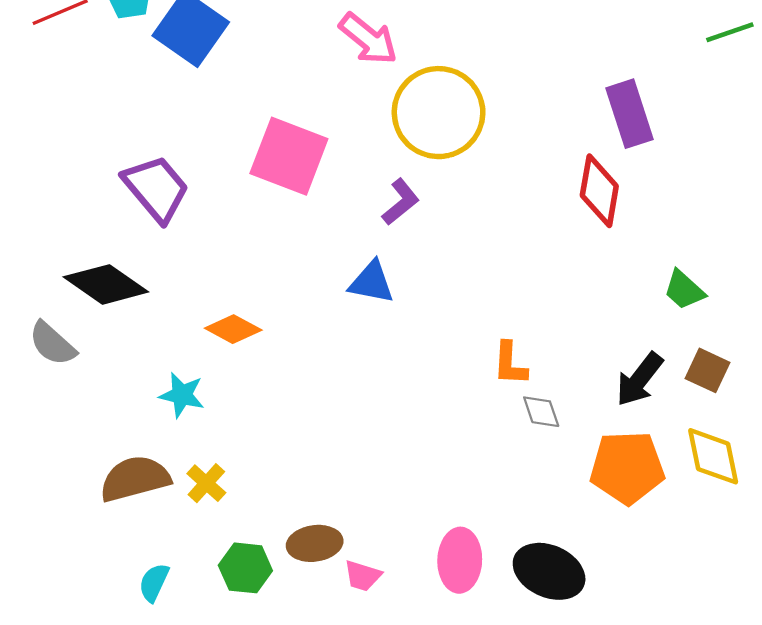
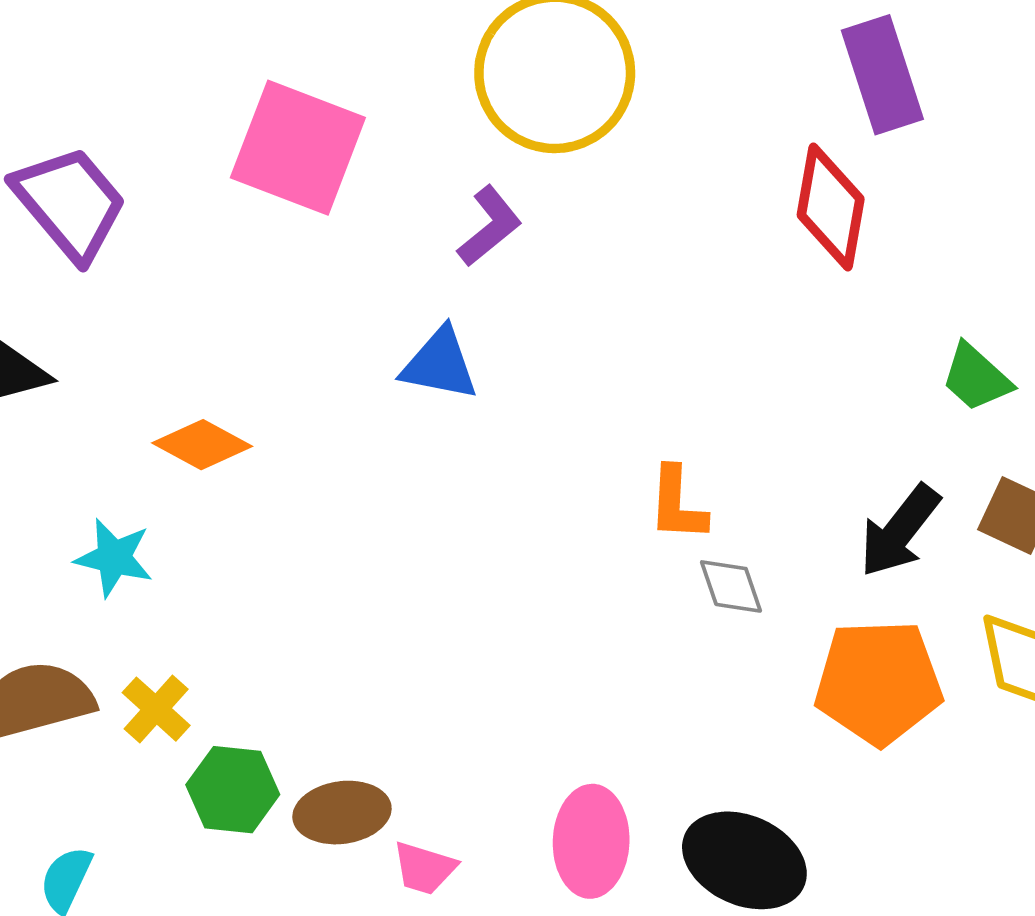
green hexagon: (245, 568) -> (233, 790), moved

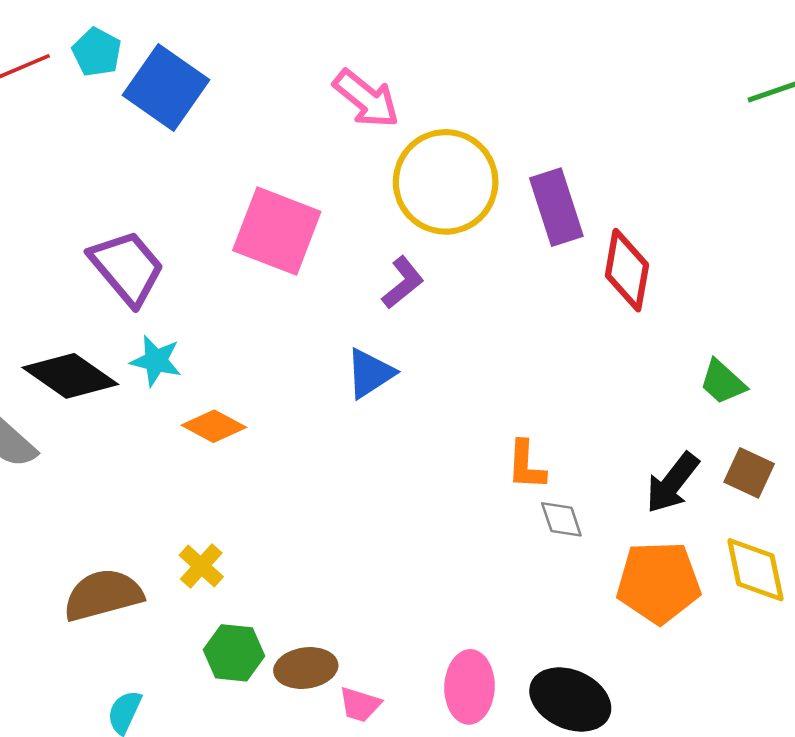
purple rectangle: (882, 75) -> (556, 207), moved
blue triangle: (440, 364) -> (370, 373), turned -44
cyan star: (114, 558) -> (156, 361), moved
yellow cross: (156, 709) -> (201, 566), moved

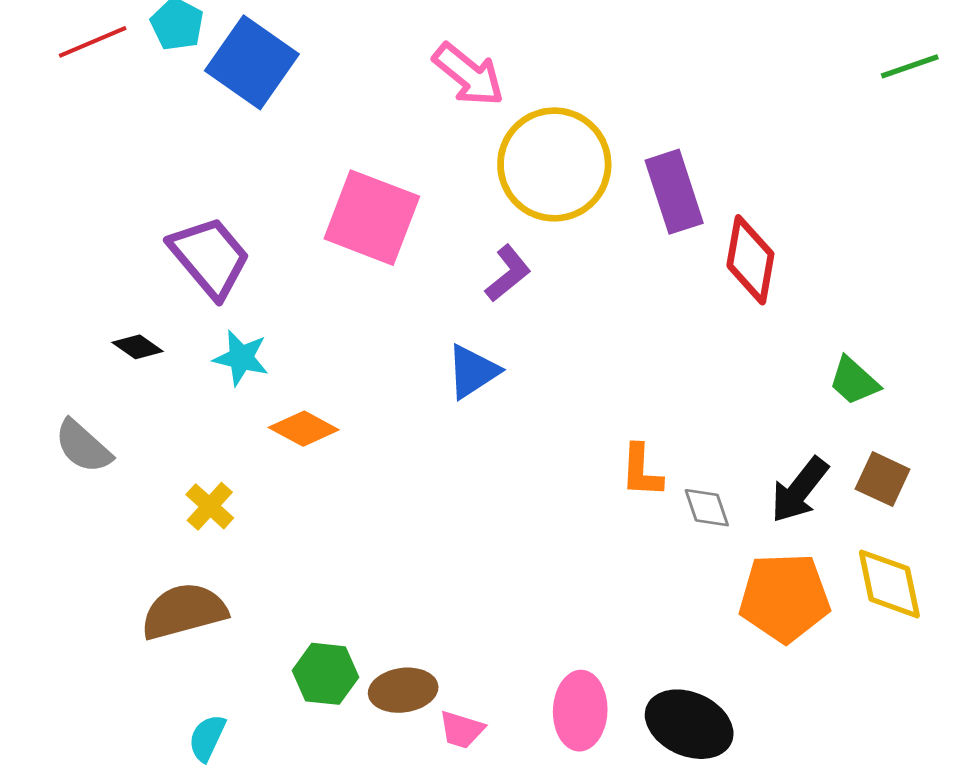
black diamond: (70, 376) -> (138, 347), moved, size x0.5
gray diamond: (561, 519) -> (707, 508), moved
yellow cross: (201, 566) -> (210, 506), moved

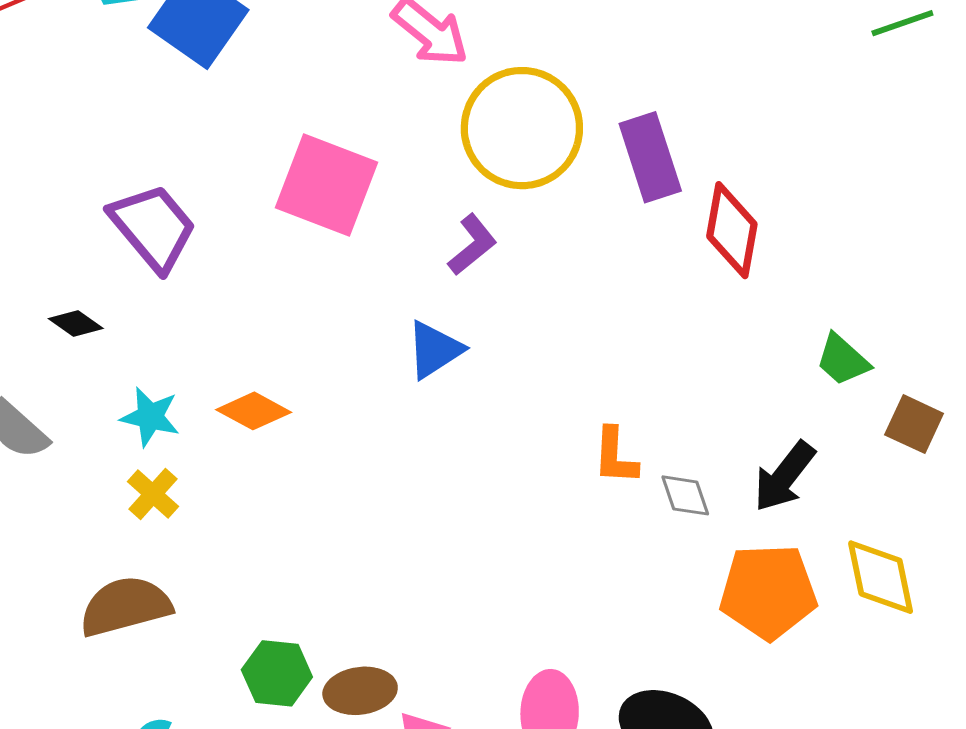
cyan star: (241, 358) -> (150, 417), moved
brown square: (883, 479) -> (914, 424), moved

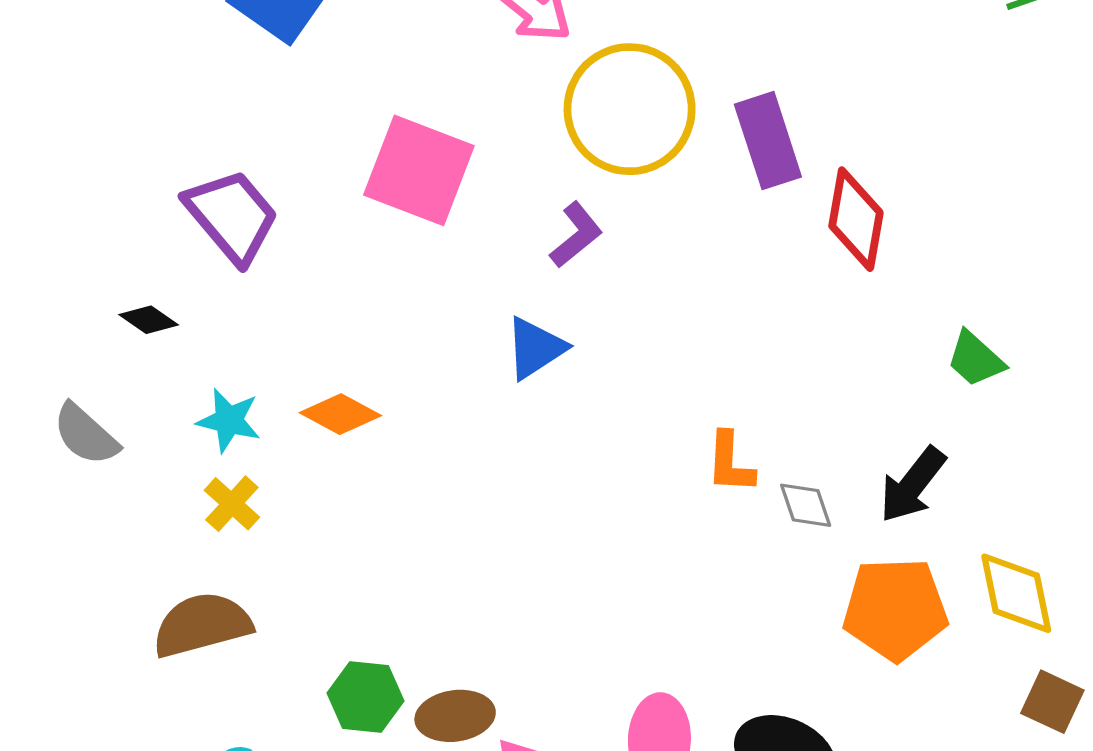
brown square: (914, 424) -> (1052, 702), moved

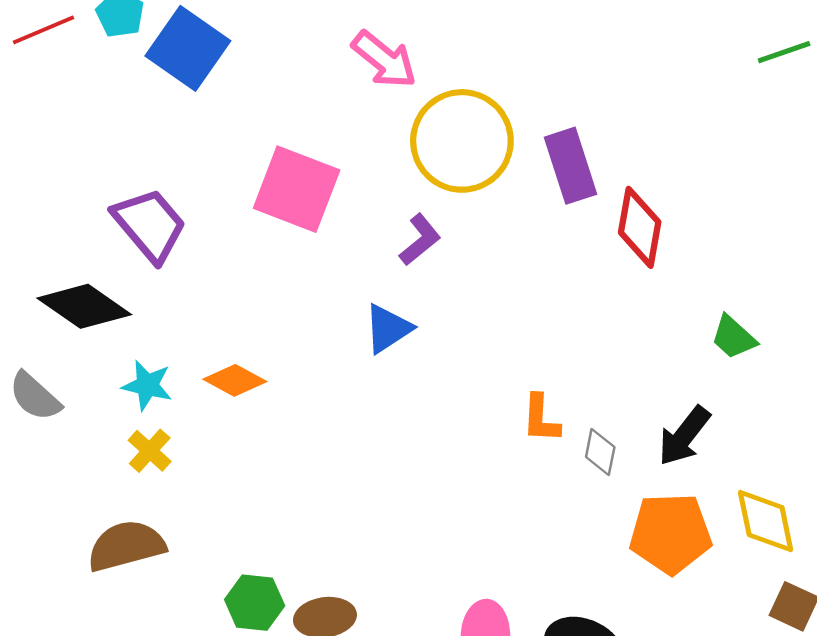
black diamond: (149, 320) -> (84, 306), size x2.0
gray diamond: (806, 505) -> (600, 452), turned 30

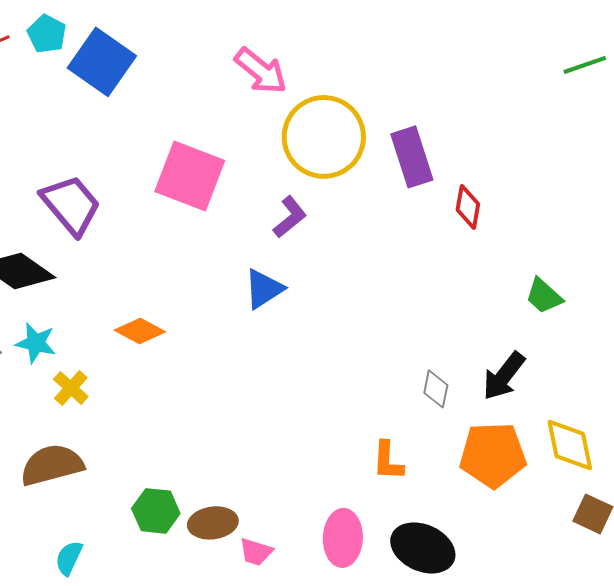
red diamond: (640, 227) -> (468, 207), size x0.7
cyan star: (147, 385) -> (36, 343), moved
orange L-shape: (541, 419) -> (388, 461), moved

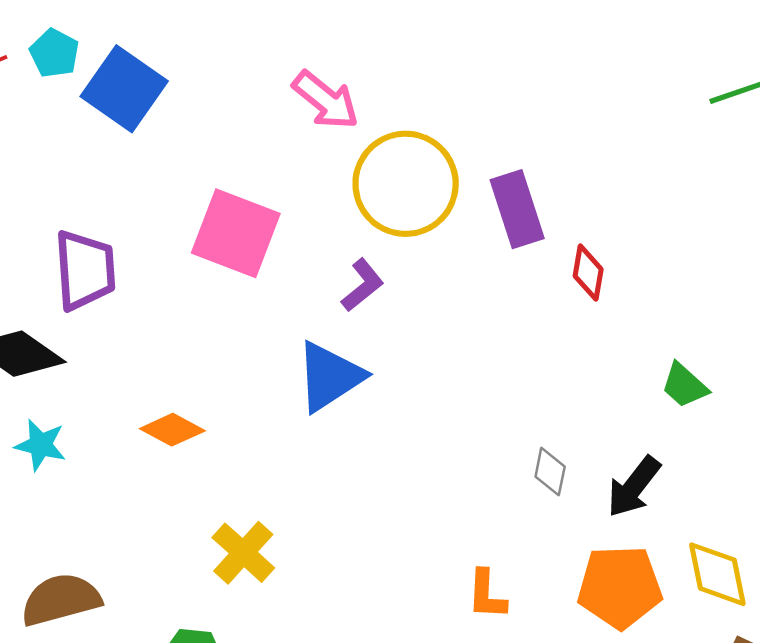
purple trapezoid: (71, 205) -> (85, 270), turned 36
blue triangle: (264, 289) -> (330, 376), size x1.4
yellow cross: (71, 388) -> (243, 553), moved, size x1.4
gray diamond: (436, 389) -> (550, 472), moved

